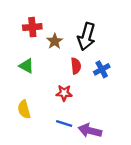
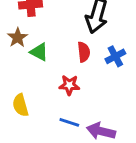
brown star: (55, 41) -> (18, 38), moved
green triangle: (26, 66) -> (39, 52), moved

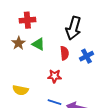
green triangle: (39, 52) -> (38, 44), moved
yellow semicircle: (20, 105) -> (20, 90), turned -63

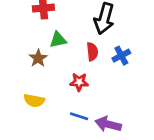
brown star: (18, 43) -> (38, 58), moved
green triangle: (38, 44) -> (58, 40), turned -40

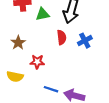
green triangle: (58, 40) -> (43, 14), moved
red star: (79, 82) -> (37, 62), moved

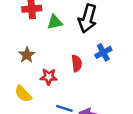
red semicircle: (62, 37) -> (77, 63), moved
yellow semicircle: (15, 77) -> (23, 94), turned 35

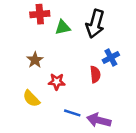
red semicircle: (77, 63) -> (95, 74), moved

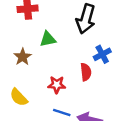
green triangle: (63, 27) -> (48, 39), moved
red star: (57, 82) -> (57, 85), moved

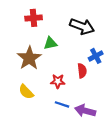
black arrow: (86, 19) -> (82, 26), turned -85
brown star: (23, 57) -> (29, 58), size x1.6

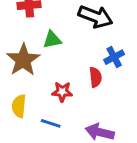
yellow semicircle: (26, 92) -> (19, 106), turned 49
blue line: (62, 104) -> (51, 123), moved

